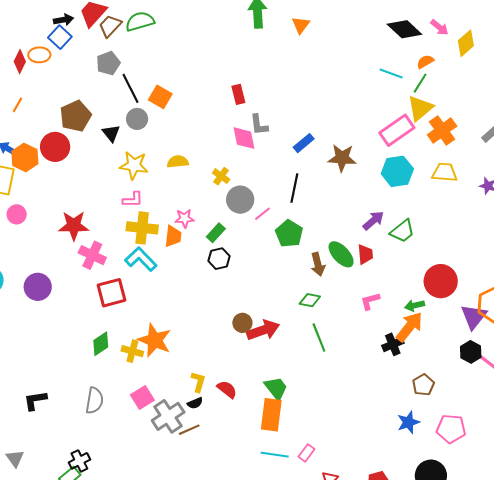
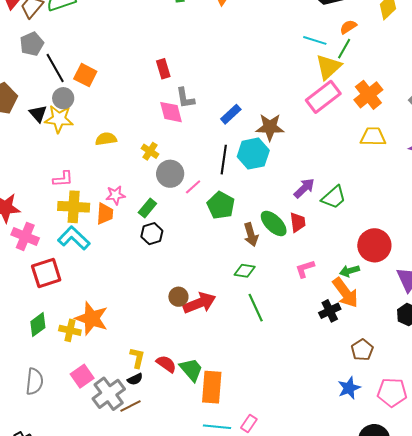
yellow triangle: (420, 108) -> (328, 67), moved
yellow star: (134, 165) -> (59, 119), moved
cyan hexagon: (397, 171) -> (253, 154), moved
orange arrow: (409, 327) -> (345, 293), turned 108
green trapezoid: (276, 388) -> (191, 370), moved

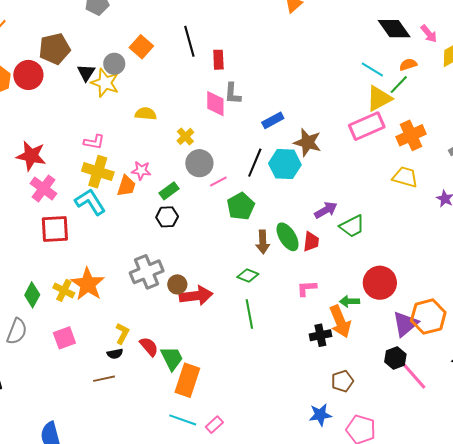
black line: (55, 68) -> (189, 41), moved
green diamond: (38, 325) -> (32, 295), moved, turned -40
gray cross: (109, 394) -> (147, 272), moved

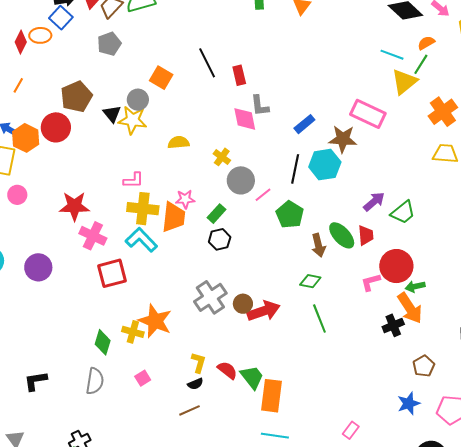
pink rectangle: (367, 126) -> (368, 114), moved, turned 60
orange trapezoid: (126, 186) -> (174, 217), size x1.4
red circle: (380, 283) -> (396, 266), moved
pink square: (64, 338) -> (143, 378), size x0.7
pink rectangle: (214, 425) -> (351, 430), moved

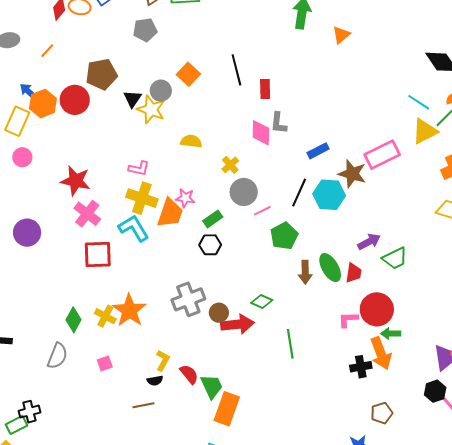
pink rectangle: (368, 114) -> (382, 155), turned -64
green diamond: (310, 281) -> (262, 302), moved

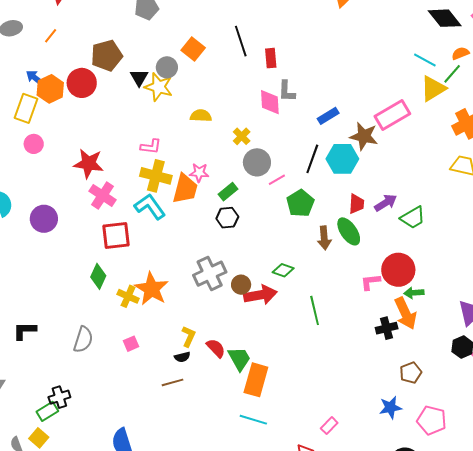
red trapezoid: (354, 273) -> (356, 204), moved
green diamond: (74, 320) -> (98, 276), moved

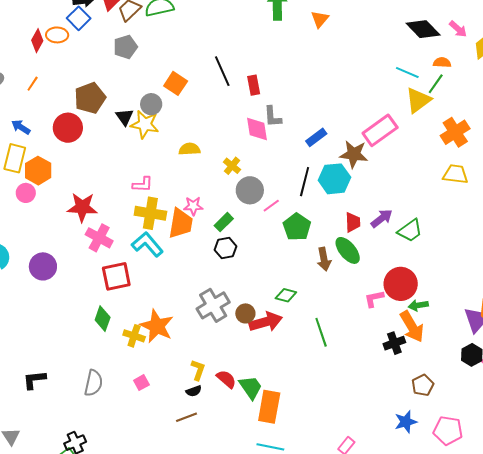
orange semicircle: (460, 53) -> (442, 63), turned 30
orange hexagon: (50, 89) -> (38, 171), moved

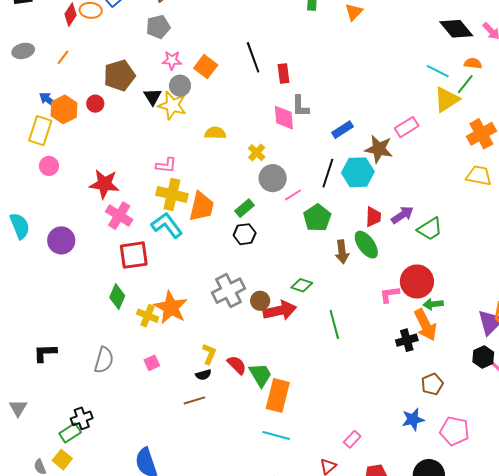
red circle: (68, 128) -> (95, 104), size x0.6
pink rectangle: (380, 130) -> (407, 127), size x0.7
orange hexagon: (38, 171) -> (64, 109), moved
pink star: (193, 206) -> (172, 60), moved

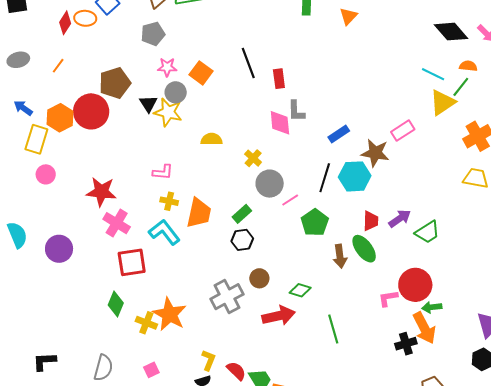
blue arrow: (48, 100) -> (23, 108), moved
red circle: (95, 104) -> (91, 111), size x2.0
yellow cross: (172, 194) -> (169, 201), size x0.6
brown circle: (260, 301) -> (259, 278), moved

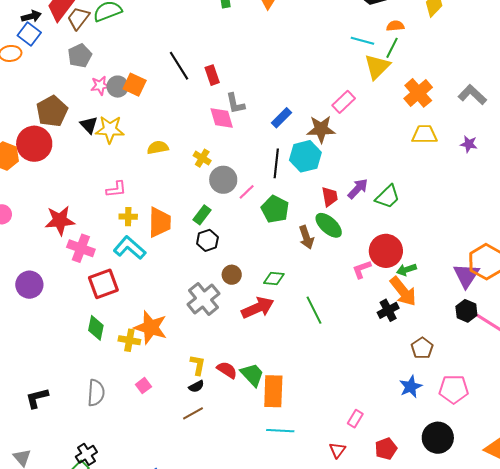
gray circle: (176, 92) -> (118, 87), moved

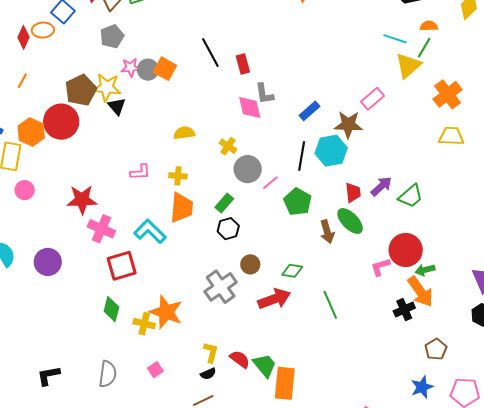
yellow star: (110, 129) -> (107, 87), moved
yellow cross: (128, 217) -> (178, 176), moved

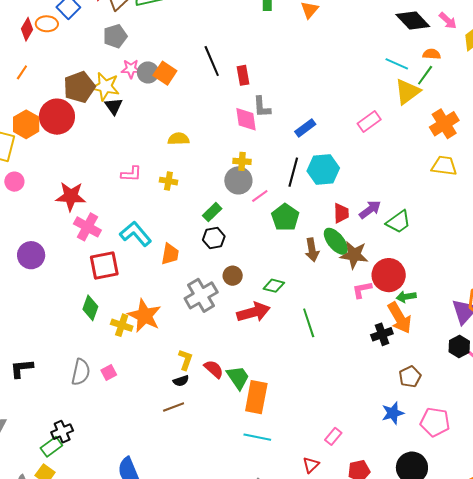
brown star: (348, 125) -> (354, 255), moved
yellow cross: (228, 146) -> (242, 161), moved, turned -36
orange trapezoid: (182, 208) -> (170, 254), moved, size x0.7
pink square: (155, 370) -> (109, 372), moved

